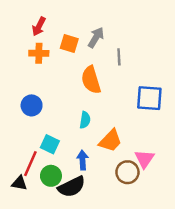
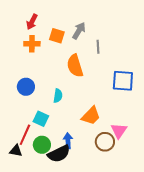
cyan semicircle: (85, 120) -> (58, 96), moved
blue arrow: (83, 160) -> (68, 141), moved

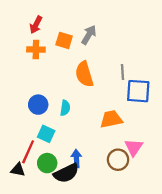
gray line: (98, 47) -> (123, 72), moved
blue circle: (26, 87) -> (38, 105), moved
orange trapezoid: (91, 116) -> (111, 119), moved, turned -145

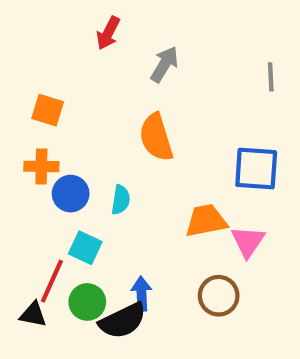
red arrow: (36, 25) -> (108, 33), moved
orange square: (64, 40) -> (48, 110), moved
orange cross: (36, 49) -> (41, 166), moved
gray line: (123, 72) -> (271, 77), moved
pink triangle: (134, 147) -> (248, 242), moved

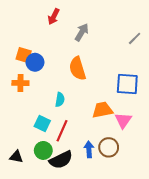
gray line: (271, 77) -> (135, 38), turned 48
blue circle: (71, 194) -> (35, 62), moved
red line: (52, 281) -> (62, 131), moved
blue arrow: (141, 294) -> (89, 149), moved

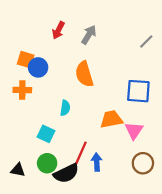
red arrow: (54, 17) -> (58, 30), moved
red line: (62, 131) -> (81, 153), moved
brown circle: (109, 147) -> (143, 163), moved

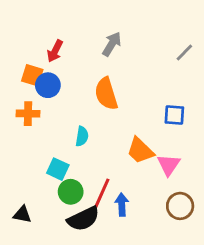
red arrow: (58, 30) -> (55, 51), moved
blue square: (138, 91) -> (174, 115), size x0.7
orange trapezoid: (111, 119) -> (140, 151), turned -125
green circle: (47, 163) -> (71, 192), moved

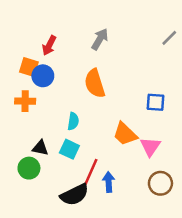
gray line: (184, 53) -> (169, 38), moved
cyan square: (58, 169) -> (69, 149), moved
green circle: (71, 192) -> (29, 168), moved
black triangle: (22, 215) -> (40, 148), moved

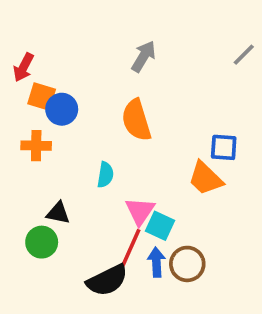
red arrow: (49, 45) -> (23, 67), moved
orange trapezoid: (125, 134) -> (205, 178), moved
pink triangle: (150, 147) -> (140, 211), moved
cyan square: (69, 149) -> (160, 226), moved
brown circle: (160, 183) -> (187, 264), moved

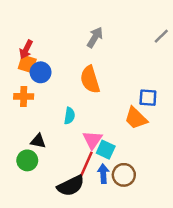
red arrow: (23, 67) -> (26, 49), moved

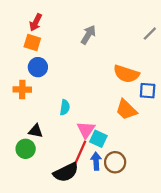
red arrow: (26, 49) -> (36, 22), moved
orange square: (27, 64) -> (32, 43), moved
orange semicircle: (90, 80) -> (126, 74), moved, turned -55
blue square: (148, 98) -> (148, 91), moved

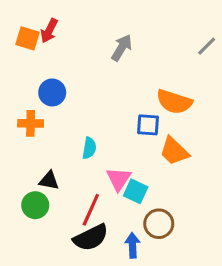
orange square: (32, 43) -> (27, 38), moved
blue square: (148, 91) -> (148, 125), moved
red line: (80, 152) -> (91, 210), moved
blue arrow: (96, 161) -> (132, 245), moved

